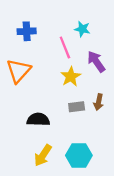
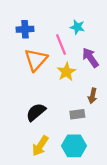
orange triangle: (19, 71) -> (36, 60), moved
gray rectangle: (77, 107) -> (77, 114), moved
black semicircle: (38, 119) -> (36, 112), turned -42

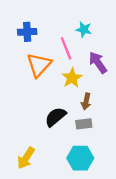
brown arrow: (93, 96) -> (86, 101), moved
black semicircle: (36, 112) -> (55, 117), moved
yellow arrow: (40, 146) -> (26, 158), moved

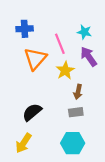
cyan star: (84, 29) -> (84, 32), moved
black semicircle: (55, 117) -> (32, 112), moved

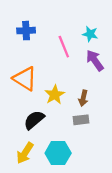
orange triangle: (35, 59) -> (25, 79), moved, turned -40
yellow star: (65, 70) -> (55, 95), moved
cyan hexagon: (73, 143) -> (58, 153), moved

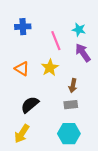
orange triangle: (25, 79) -> (22, 69), size x0.7
yellow star: (55, 95) -> (50, 68), moved
cyan hexagon: (58, 153) -> (69, 134), moved

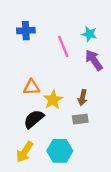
yellow star: (50, 68) -> (53, 100), moved
orange triangle: (22, 69) -> (31, 87), moved, turned -35
cyan hexagon: (69, 134) -> (60, 151), moved

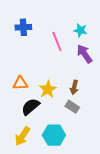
orange triangle: (31, 87) -> (20, 83), moved
gray rectangle: (80, 119) -> (72, 107), turned 40

